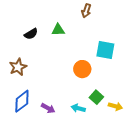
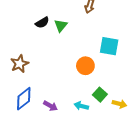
green triangle: (58, 30) -> (61, 26), turned -48
black semicircle: (31, 34) -> (42, 23), moved

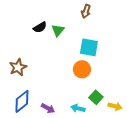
cyan square: (109, 46) -> (89, 47), moved

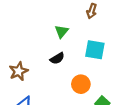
black semicircle: (40, 27) -> (57, 58), moved
orange circle: (82, 69) -> (81, 84), moved

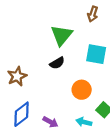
green triangle: (62, 32) -> (62, 35), size x1.5

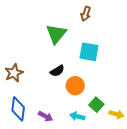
black semicircle: (57, 63) -> (57, 71), moved
blue diamond: (22, 114) -> (18, 109), turned -45

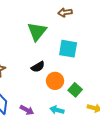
brown arrow: (86, 14) -> (65, 12), turned 64
green square: (96, 105) -> (75, 90), moved

